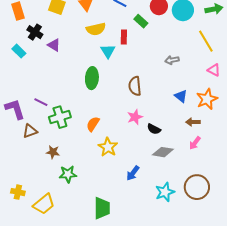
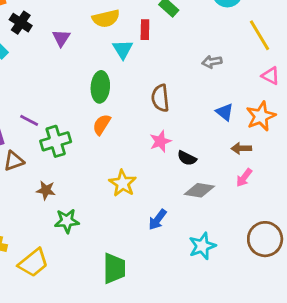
purple triangle: (54, 45) -> (61, 38), moved, turned 32
orange semicircle: (93, 124) -> (102, 125), moved
brown circle: (197, 187) -> (265, 239), moved

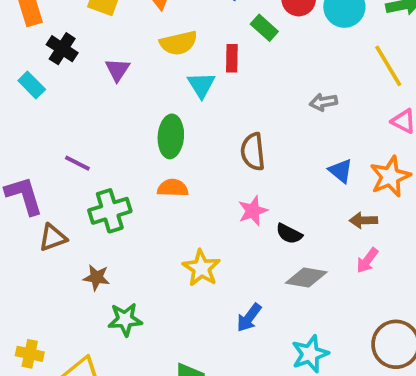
purple line: (29, 120) -> (77, 163), moved
orange semicircle: (102, 125) -> (173, 188), turned 60

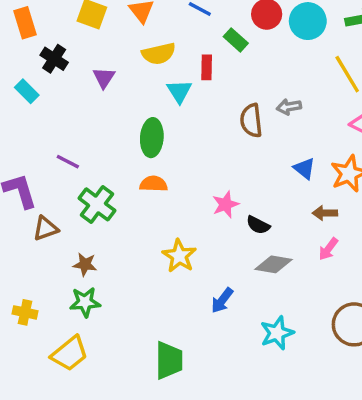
brown semicircle: (253, 152) -> (251, 120), moved
green cross: (110, 211) -> (97, 204), turned -36
green star: (125, 320) -> (85, 302), moved
yellow cross: (30, 354) -> (25, 312), moved

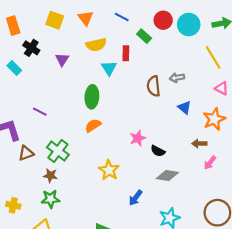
blue triangle: (304, 168) -> (184, 107), moved
orange semicircle: (154, 184) -> (93, 125), turned -35
green cross: (97, 204) -> (58, 151), moved
pink arrow: (328, 249) -> (210, 163), moved

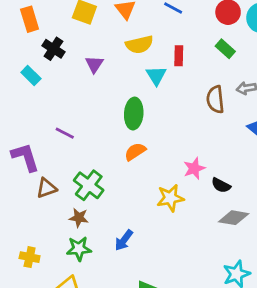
green rectangle: (144, 36) -> (225, 49), moved
yellow star: (109, 170) -> (170, 198), moved, turned 30
blue arrow: (136, 198) -> (124, 240), moved

